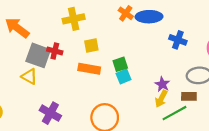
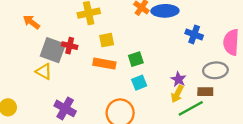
orange arrow: (17, 28) -> (31, 22), size x0.7
cyan square: (124, 76) -> (139, 83), moved

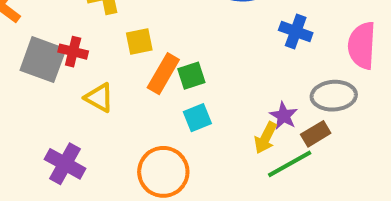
orange rectangle: (104, 64) -> (163, 74), moved, turned -70
yellow triangle: (44, 71) -> (99, 98), moved
purple star: (178, 79) -> (284, 116), moved
brown rectangle: (205, 92) -> (316, 134), turned -32

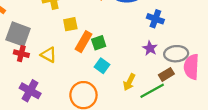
pink semicircle: (362, 46) -> (191, 67), moved
red cross: (73, 52) -> (21, 54), moved
purple star: (284, 116) -> (150, 48), moved
cyan square: (197, 118) -> (102, 66), turned -32
yellow arrow: (266, 138) -> (129, 82), moved

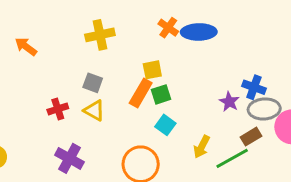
blue cross: (155, 19) -> (254, 87), moved
yellow square: (70, 24) -> (152, 70), moved
gray square: (18, 34) -> (93, 83), moved, size x0.6
red cross: (21, 54) -> (58, 109), turned -32

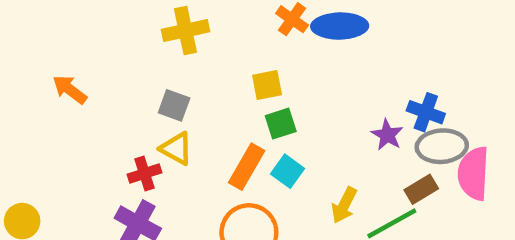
orange arrow: (26, 47) -> (70, 90), moved
orange rectangle: (141, 93) -> (247, 167), moved
red cross: (58, 109) -> (145, 173), moved

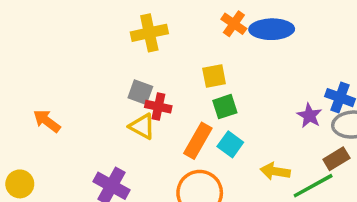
orange arrow: (70, 90) -> (47, 121), moved
red cross: (145, 173) -> (158, 107), moved, turned 30
yellow arrow: (344, 205) -> (275, 171), turned 72

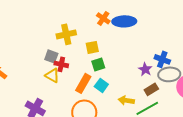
yellow cross: (149, 33) -> (66, 34), moved
brown rectangle: (336, 159) -> (151, 89), moved

